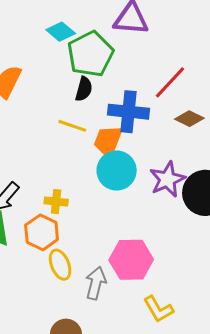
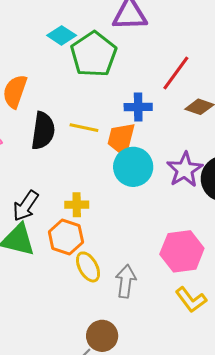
black semicircle: (84, 89) -> (43, 131), moved, size x1.5
blue cross: (128, 112) -> (138, 107), size x0.7
pink hexagon: (131, 260) -> (182, 251), moved

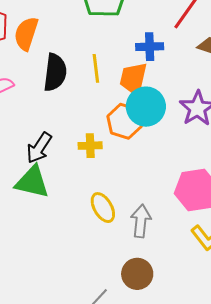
yellow line: (84, 128) -> (96, 68), turned 72
orange hexagon: (66, 237) -> (125, 121), moved
brown circle: (102, 336) -> (137, 274), moved

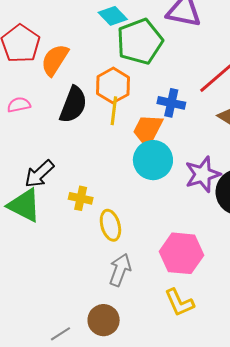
orange hexagon: (125, 121) -> (113, 85), moved
yellow cross: (90, 146) -> (81, 198), moved
yellow ellipse: (103, 208) -> (110, 225), moved

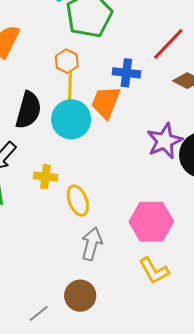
orange hexagon: (113, 85) -> (67, 61), size x0.7
black semicircle: (73, 105) -> (28, 110), moved
cyan circle: (153, 160) -> (71, 119), moved

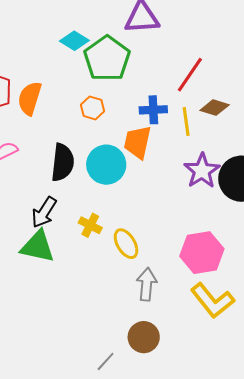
yellow line: (70, 86) -> (186, 121), moved
yellow cross: (46, 177) -> (90, 225), turned 30
yellow L-shape: (154, 271) -> (212, 301), size x1.4

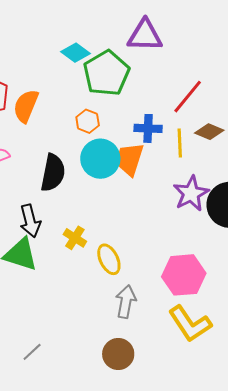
cyan circle: (106, 165) -> (100, 159), moved
black arrow: (44, 212) -> (30, 221), turned -52
gray line: (106, 361) -> (32, 352), moved

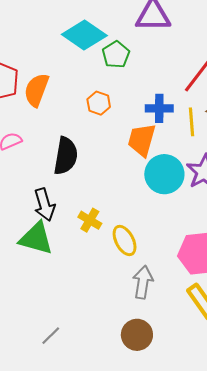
cyan diamond: (75, 53) -> (84, 35), size x1.5
green pentagon: (106, 73) -> (116, 55), size x0.6
cyan circle: (100, 159) -> (164, 174), moved

